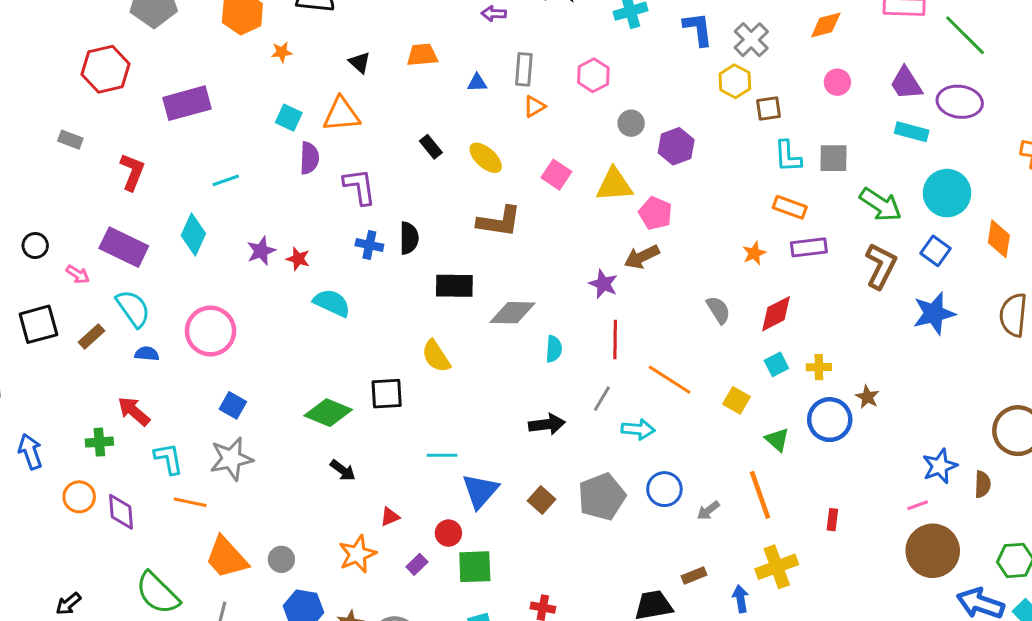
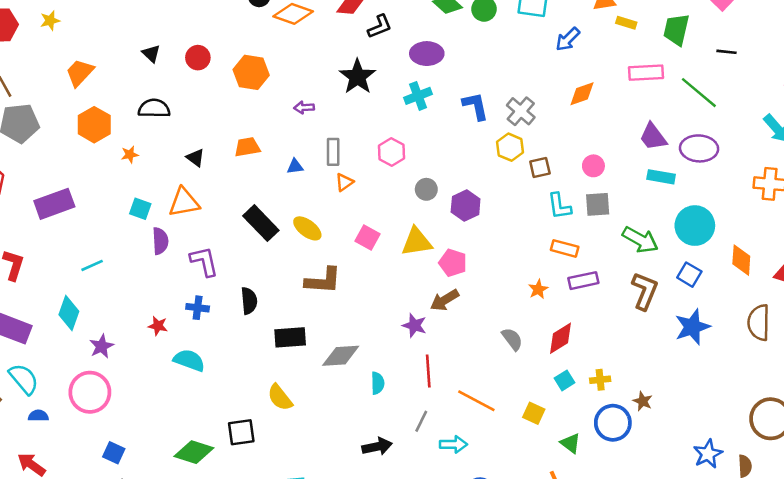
pink circle: (837, 82) -> (593, 166), moved
black rectangle: (431, 147) -> (261, 223), size x1.8
blue cross: (369, 245) -> (198, 308), moved
purple star: (261, 251) -> (102, 346), moved

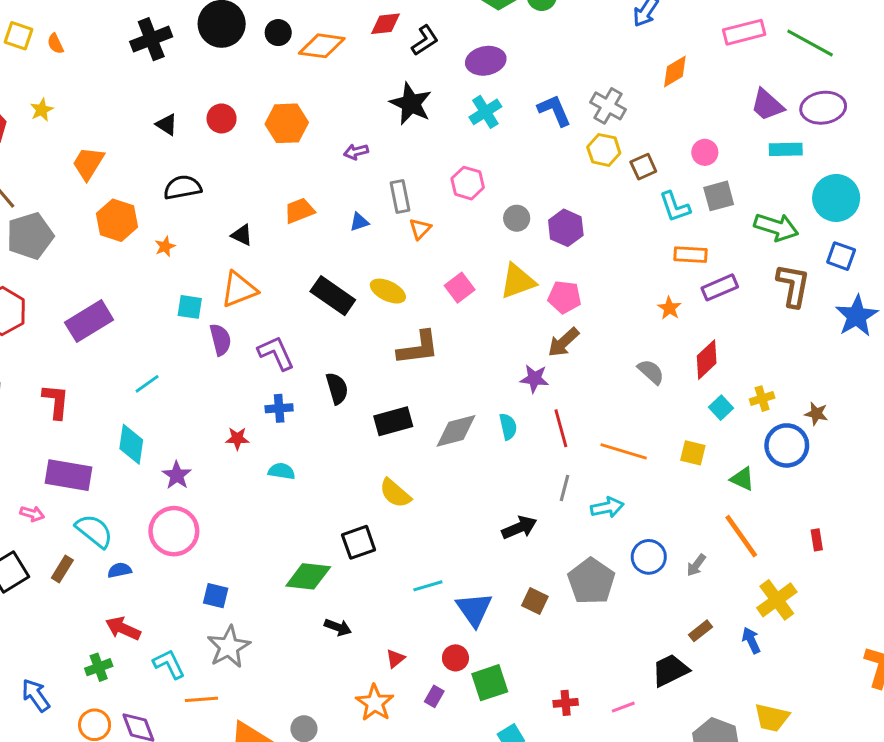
pink square: (368, 238) -> (460, 288), turned 35
cyan semicircle: (189, 360) -> (282, 471), size x0.7
cyan semicircle: (378, 383) -> (508, 427), moved

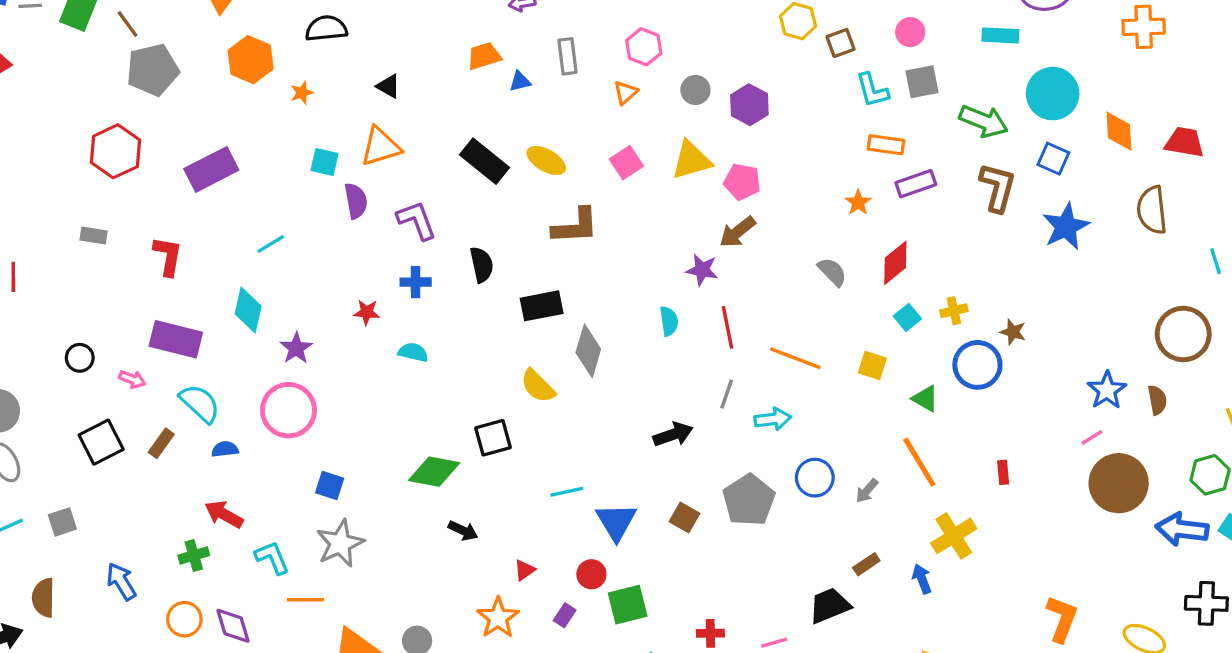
orange trapezoid: (299, 211) -> (484, 56), moved
orange triangle: (420, 229) -> (626, 93), moved
gray diamond: (456, 431) -> (588, 351), moved, turned -63

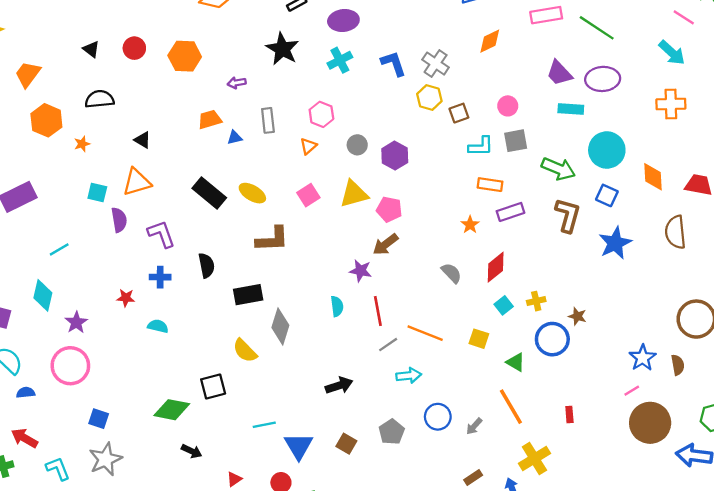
cyan L-shape: (872, 90) -> (481, 146), turned -76
gray line: (727, 394) -> (388, 345), moved, turned 36
gray pentagon: (749, 500) -> (392, 432), size x0.7

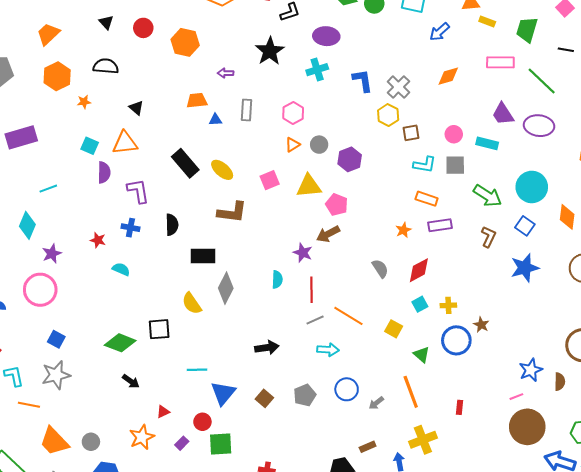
cyan rectangle: (571, 109) -> (487, 143), moved
orange triangle: (308, 146) -> (292, 145), moved
brown L-shape: (568, 215) -> (488, 237), size x0.7

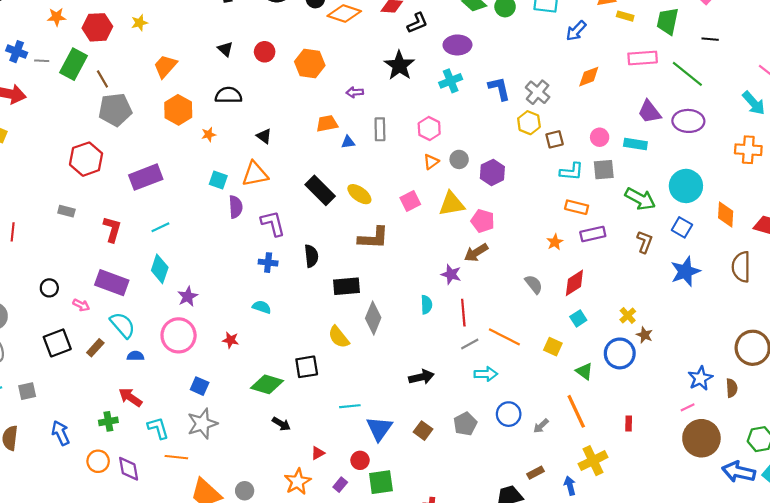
cyan line: (48, 189) -> (160, 227), moved
red star: (98, 240) -> (231, 340), moved
yellow cross: (448, 305) -> (628, 316), moved, turned -35

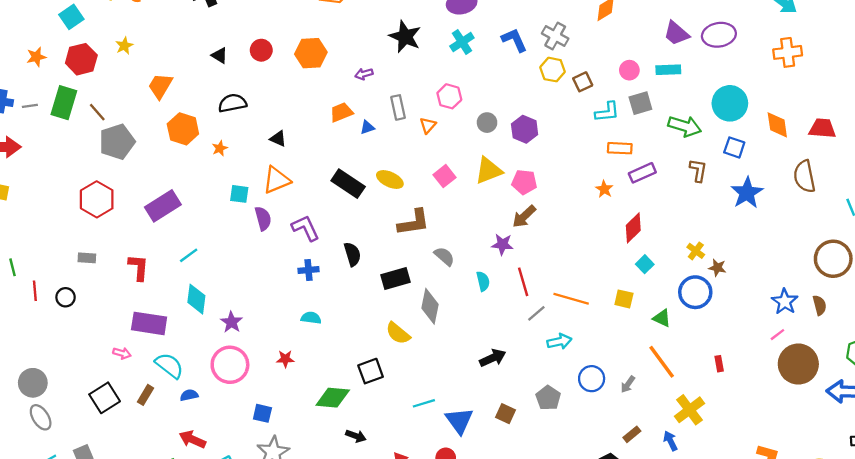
orange triangle: (431, 162) -> (428, 125), moved
gray semicircle: (534, 284) -> (444, 256), moved
black circle: (49, 288) -> (66, 297), moved

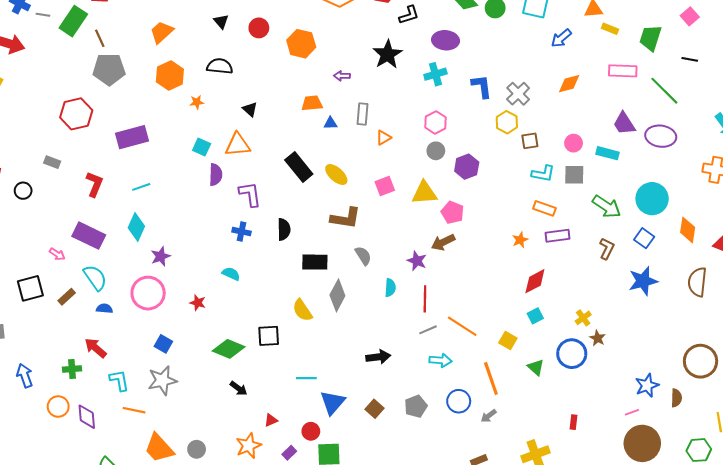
pink hexagon: (449, 96) -> (436, 122), moved
orange line: (662, 362) -> (491, 378), moved

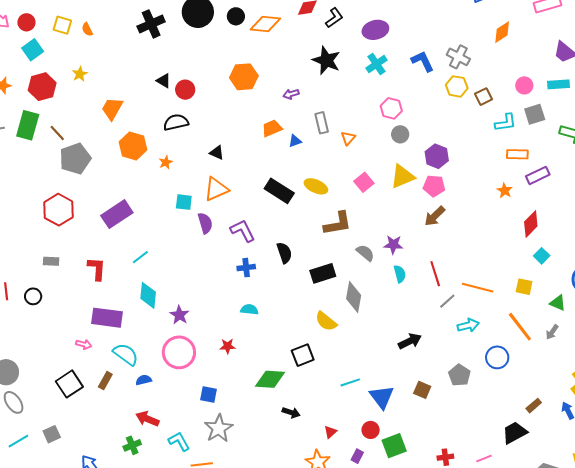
red circle: (259, 28) -> (185, 90), moved
purple hexagon: (467, 167) -> (437, 156), moved
purple star: (417, 261) -> (393, 245), moved
gray arrow: (489, 416) -> (552, 332), moved

